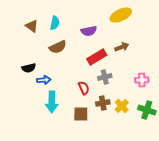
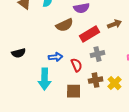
brown semicircle: (58, 47) -> (65, 25), moved
black semicircle: (29, 68) -> (19, 53), moved
blue arrow: (44, 80) -> (56, 57), moved

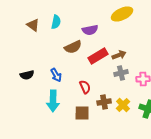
brown arrow: (115, 24) -> (119, 55), moved
gray cross: (98, 54) -> (121, 73), moved
blue arrow: (56, 57) -> (56, 75), moved, turned 64

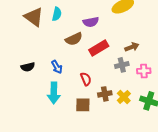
brown triangle: (33, 25) -> (34, 17), size x1.5
brown arrow: (119, 55) -> (132, 47), moved

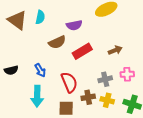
gray cross: (122, 65) -> (105, 79), moved
red semicircle: (86, 79) -> (69, 82), size x1.5
yellow cross: (124, 97) -> (107, 100), turned -32

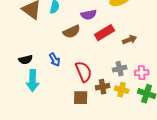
red rectangle: (82, 51) -> (105, 33), moved
pink cross: (127, 74) -> (142, 73), moved
cyan arrow: (37, 96) -> (33, 81), moved

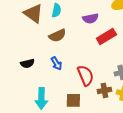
brown semicircle: (72, 32) -> (57, 35), moved
cyan arrow: (33, 81) -> (41, 98), moved
brown square: (81, 98) -> (73, 100), moved

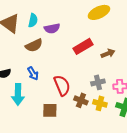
purple semicircle: (90, 18) -> (52, 28), moved
brown cross: (104, 90) -> (81, 100), turned 32
cyan arrow: (41, 98) -> (18, 94), moved

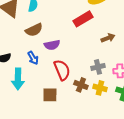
purple semicircle: (52, 28) -> (52, 45), moved
red rectangle: (83, 46) -> (83, 19), moved

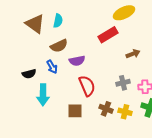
blue arrow: (33, 58) -> (52, 67), moved
brown cross: (81, 85) -> (106, 109), moved
yellow cross: (100, 88) -> (125, 112), moved

